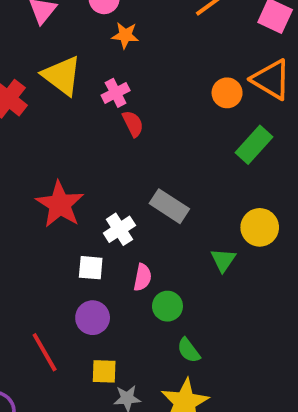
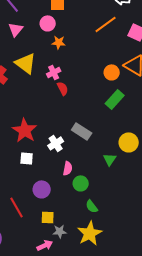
green rectangle: (254, 145) -> (115, 99), moved
white square: (91, 268) -> (27, 158), moved

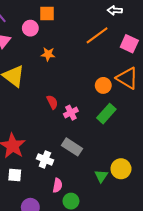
pink circle: (48, 23) -> (30, 28), moved
pink cross: (54, 72) -> (71, 113), moved
yellow circle: (129, 142) -> (121, 169), moved
white cross: (56, 143) -> (45, 159), turned -35

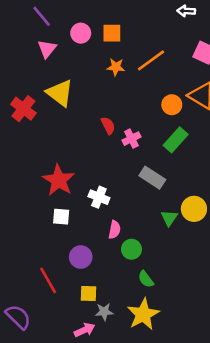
orange square: (47, 14) -> (112, 33), moved
orange line: (97, 35) -> (151, 60), moved
orange star: (48, 54) -> (116, 67), moved
gray rectangle: (72, 147) -> (152, 178), moved

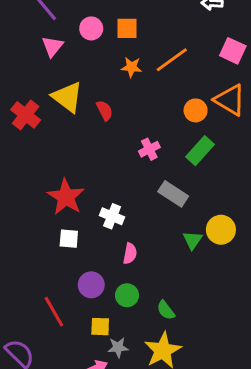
red semicircle: (108, 126) -> (105, 110), moved
green circle: (131, 249) -> (127, 295), moved

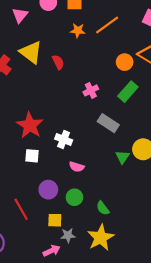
pink semicircle: (130, 254) -> (77, 167), turned 96

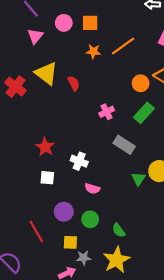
red star: (30, 125) -> (45, 147), size x0.7

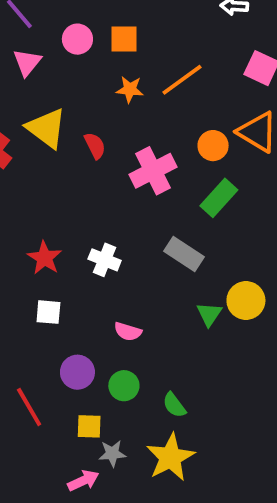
pink cross: (107, 112) -> (153, 171), moved, size x1.6
white cross: (79, 161) -> (105, 260), moved

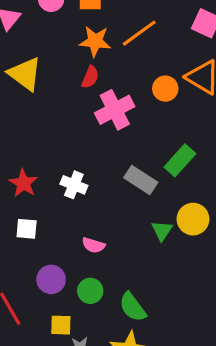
orange star: (130, 89) -> (95, 41), size x1.4
red semicircle: (95, 146) -> (90, 77), moved, turned 50
green rectangle: (219, 198) -> (180, 160), moved
green semicircle: (174, 405) -> (133, 307), size x1.4

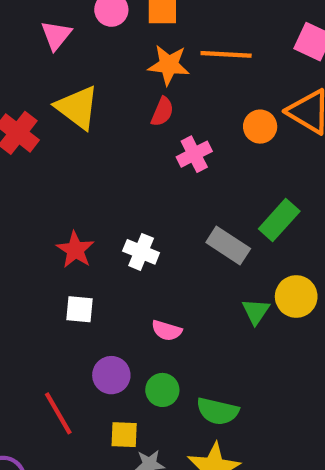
orange line: (139, 33) -> (226, 54), turned 39
pink cross: (115, 110) -> (194, 154), size x0.7
green semicircle: (133, 307) -> (218, 411), turned -40

